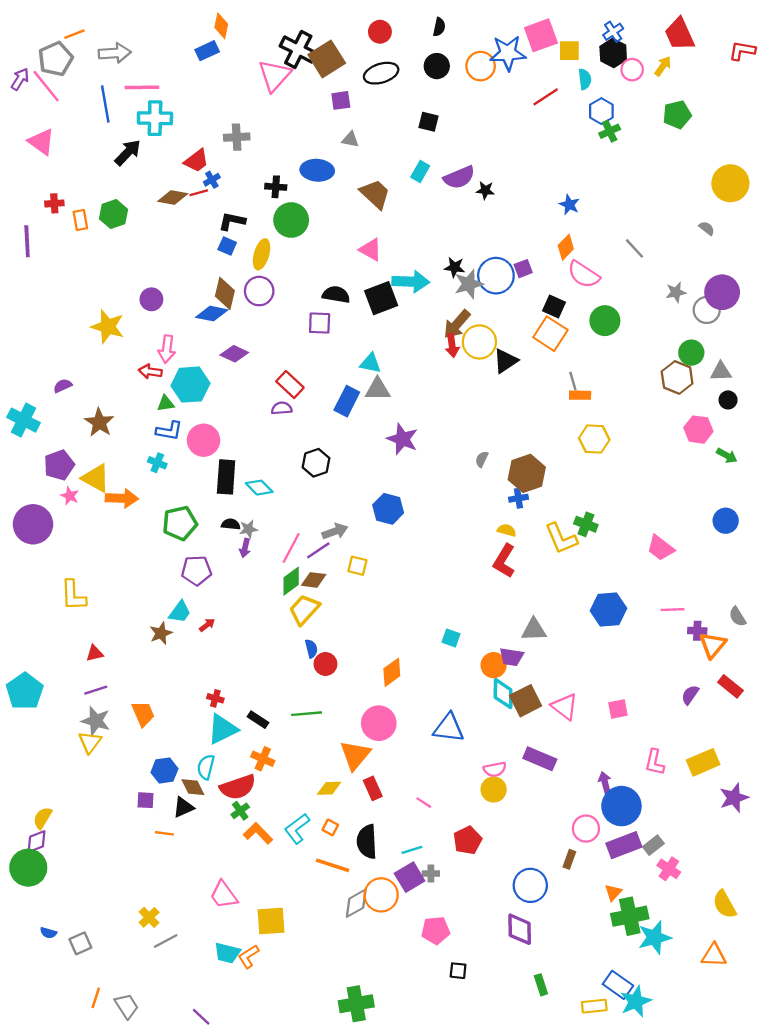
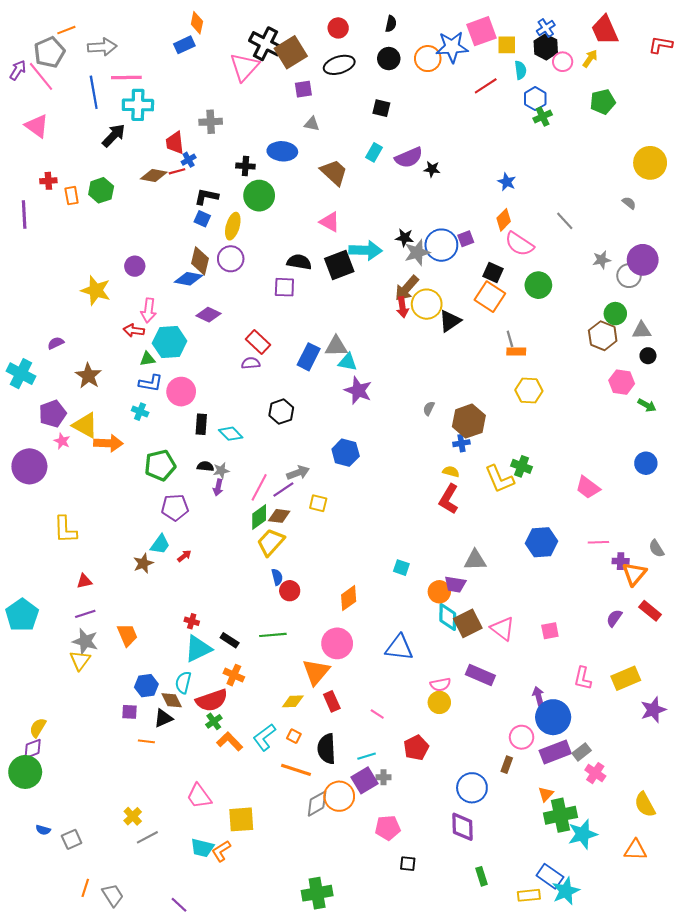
red trapezoid: (196, 161) -> (175, 143), turned 120
cyan triangle: (370, 363) -> (348, 362), moved
black rectangle: (226, 477) -> (201, 424), size x0.7

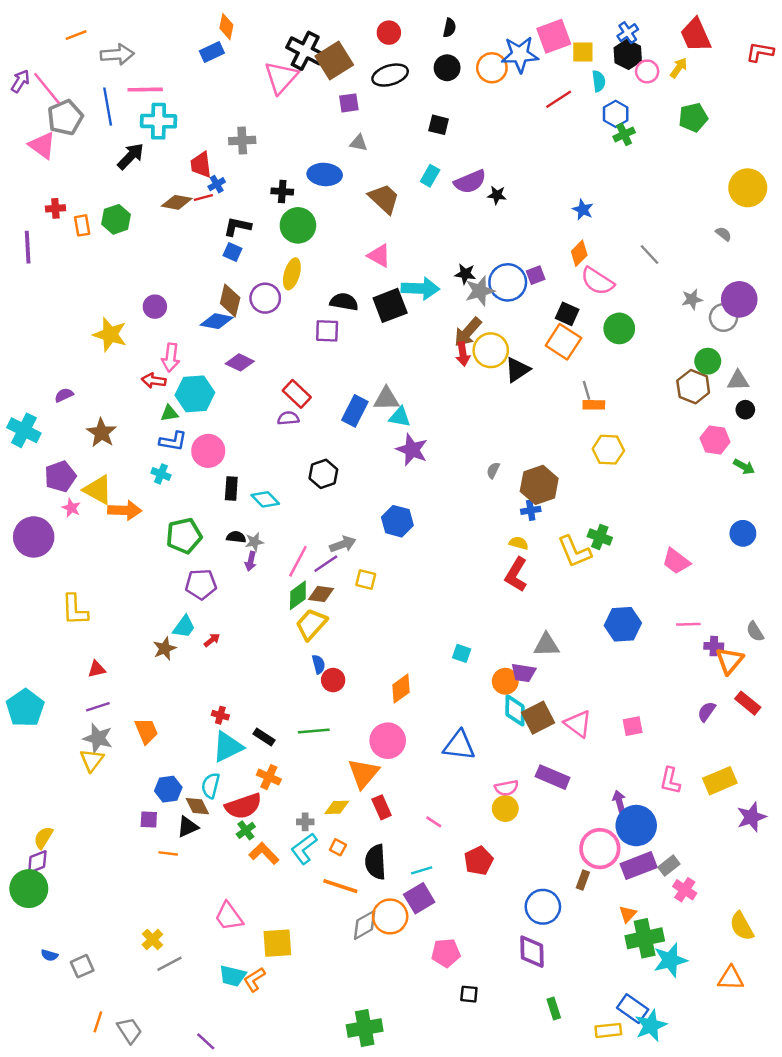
gray pentagon: (49, 52) -> (65, 117), moved
yellow ellipse: (233, 226) -> (292, 274), moved
pink circle: (522, 737) -> (600, 849), size x1.4
gray cross: (383, 777) -> (305, 822), moved

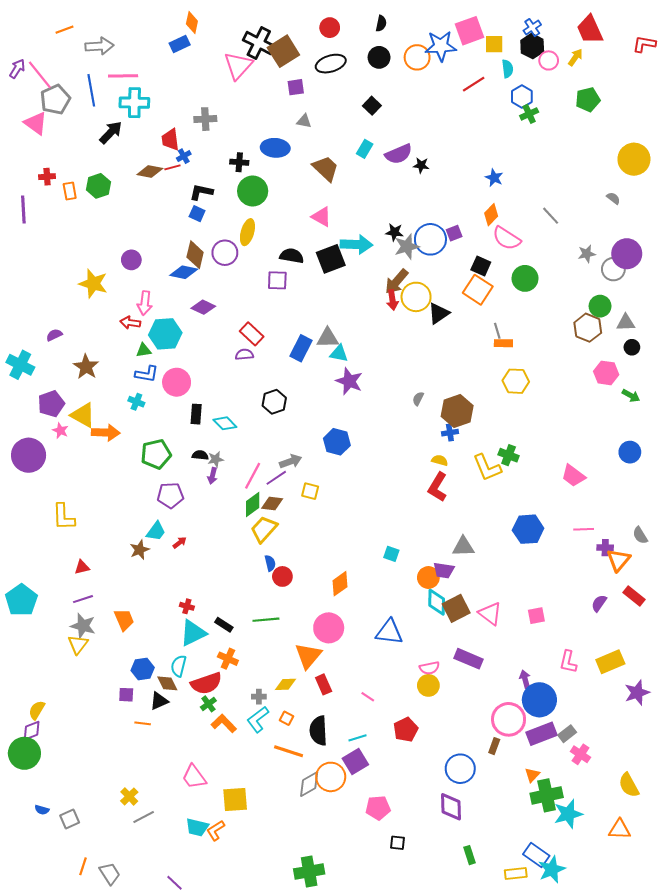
black square: (439, 125) -> (372, 106), turned 30

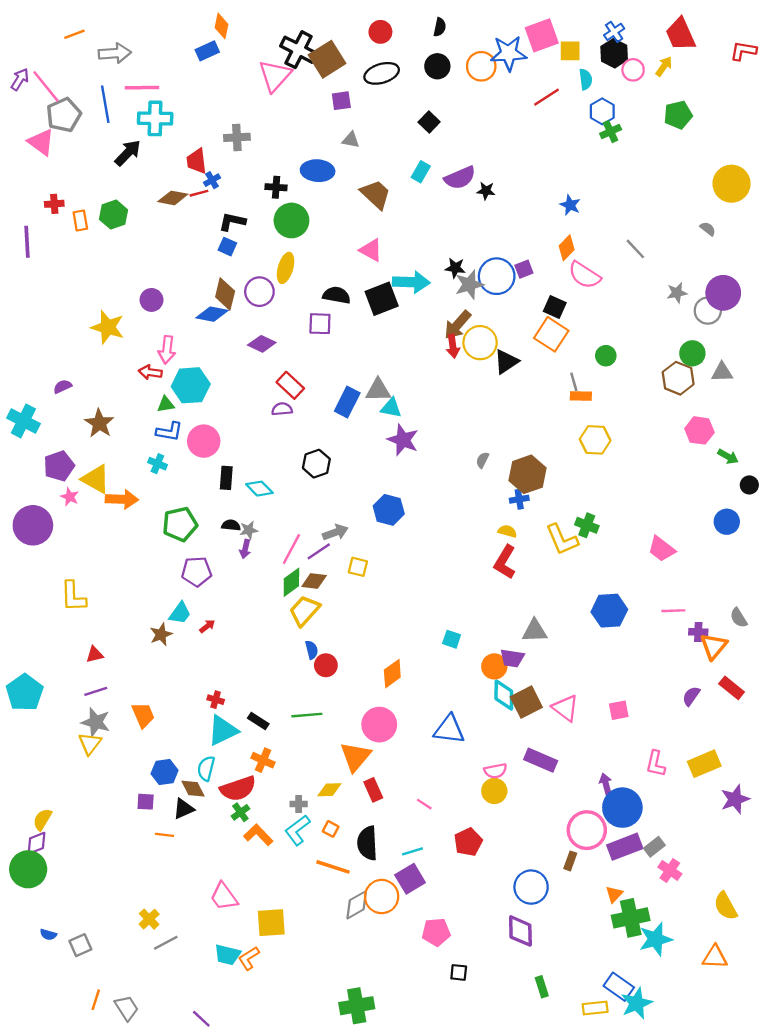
green circle: (525, 278) -> (606, 356), moved, size x0.7
purple diamond: (203, 307) -> (262, 344), moved
black circle: (632, 347) -> (749, 485), moved

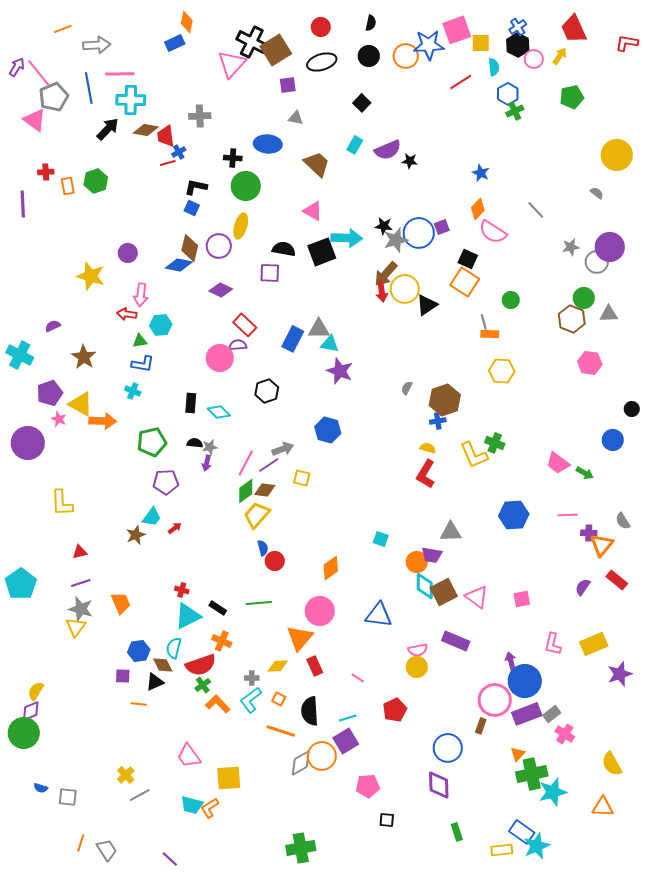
brown diamond: (173, 198) -> (146, 130), moved
cyan hexagon: (191, 385) -> (161, 325), size x0.7
pink circle: (204, 441) -> (220, 358), moved
green arrow: (728, 456) -> (585, 473), moved
gray square: (80, 945) -> (68, 797), turned 30

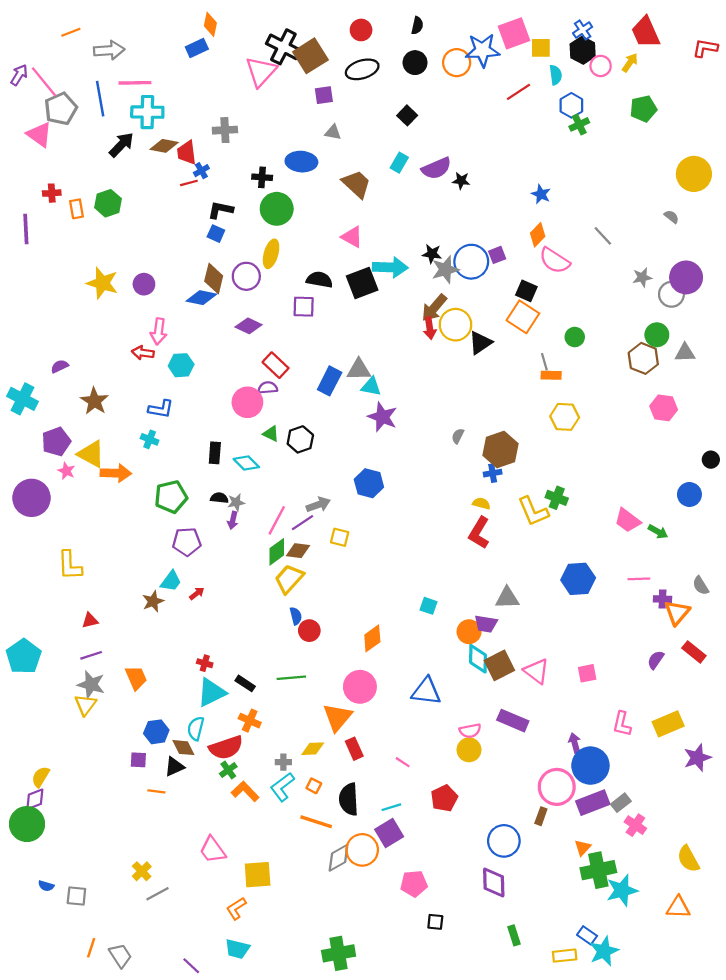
yellow star: (91, 276) -> (102, 283), moved
green triangle: (140, 341) -> (271, 434), moved, turned 35
cyan trapezoid: (192, 805) -> (237, 949), moved
blue rectangle: (522, 832) -> (587, 935), size x0.7

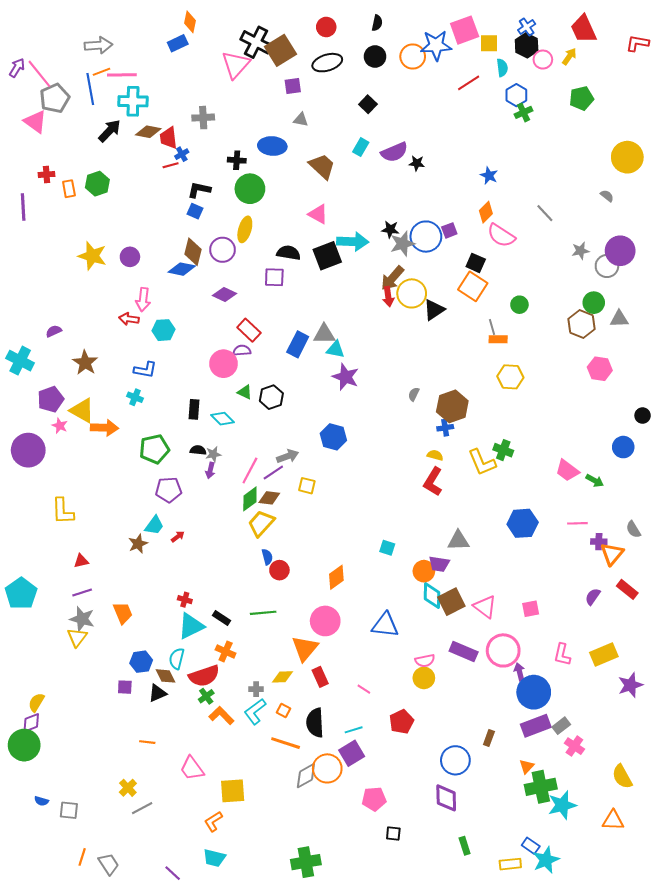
orange line: (71, 32) -> (101, 72), moved
pink circle: (557, 787) -> (503, 650), moved
orange line: (156, 791) -> (147, 742), moved

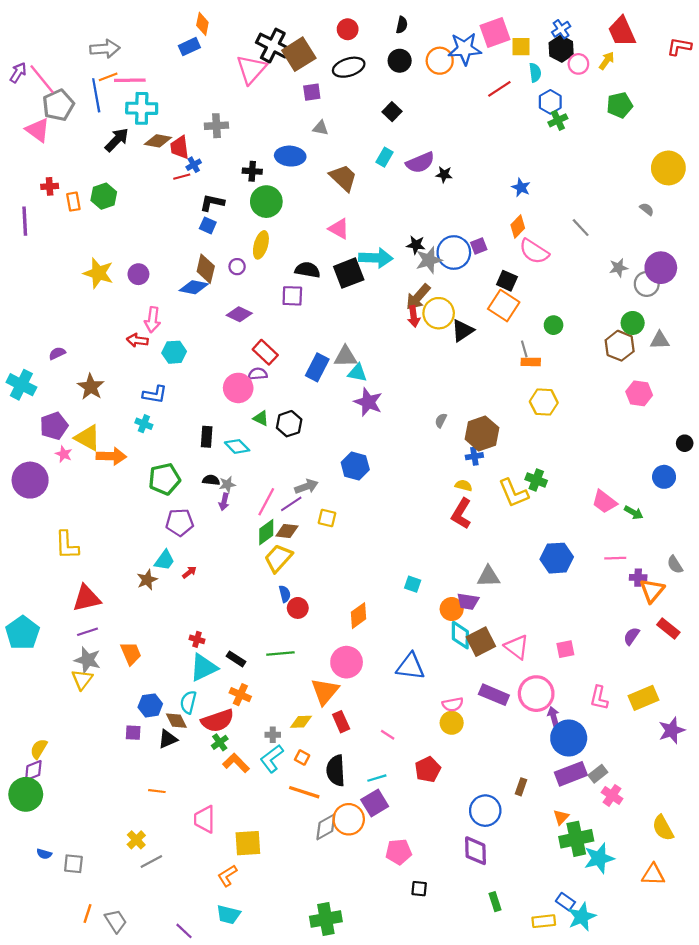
purple circle: (222, 250) -> (237, 267), size x0.6
red triangle: (81, 561) -> (86, 598), size x1.8
pink trapezoid: (192, 768) -> (205, 819), turned 36

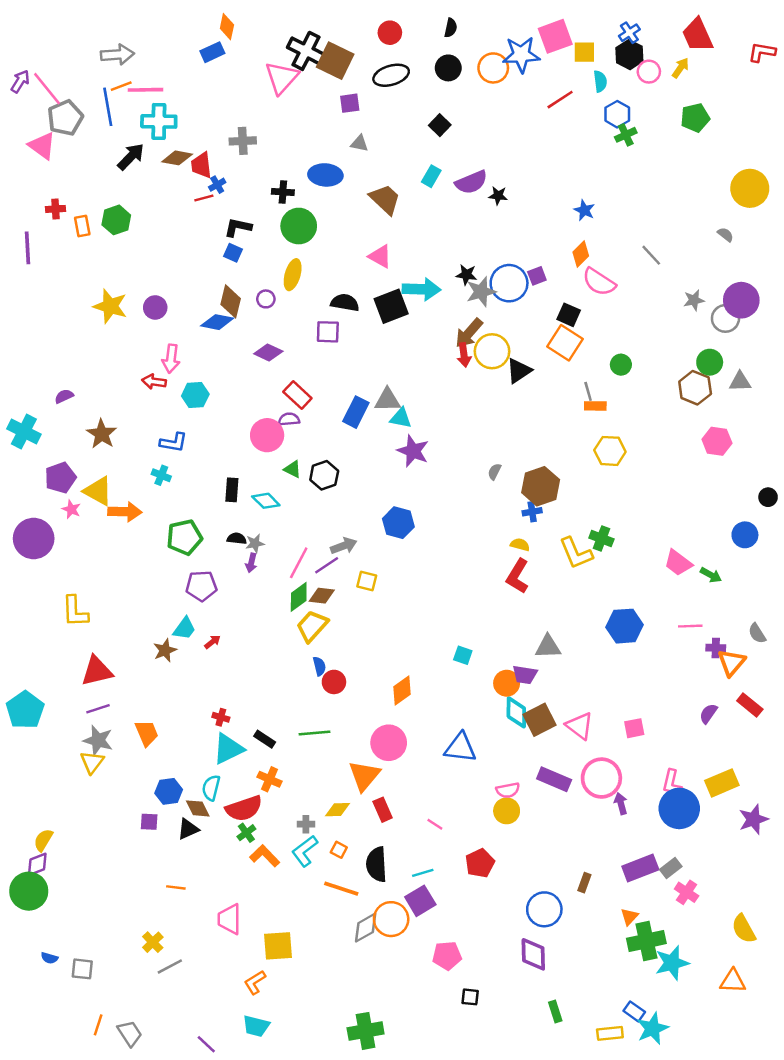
brown square: (299, 54) -> (335, 61), turned -32
blue circle: (569, 738) -> (679, 808), moved

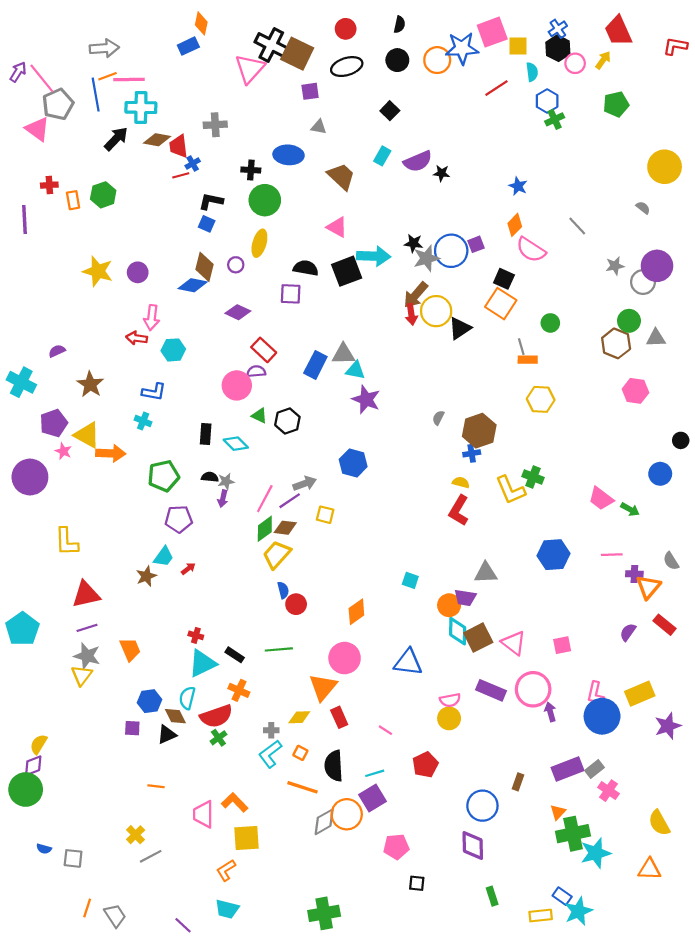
orange L-shape: (265, 856) -> (235, 802), moved

